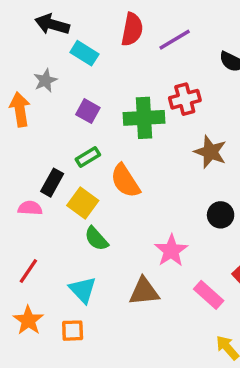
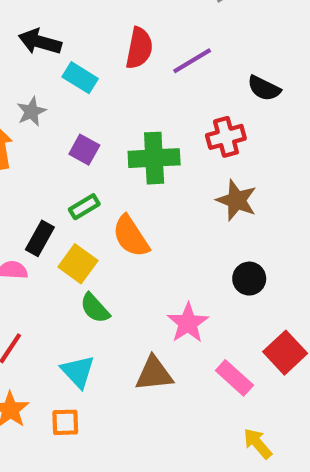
red cross: (185, 99) -> (226, 137), moved

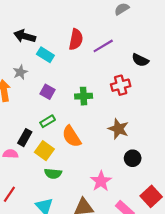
green cross: (154, 158) -> (84, 96), size x0.7
brown star: (237, 200) -> (118, 129), moved
green semicircle: (95, 308) -> (53, 174), turned -42

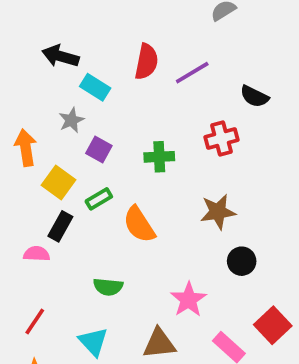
gray star: (20, 72) -> (71, 120), moved
brown star: (118, 129) -> (218, 212), turned -30
yellow square: (44, 151) -> (59, 182), moved

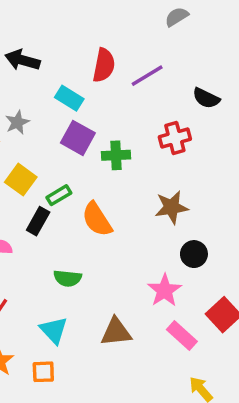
cyan rectangle: (95, 87) -> (69, 98), moved
gray star: (71, 120) -> (17, 122), moved
purple square: (99, 149) -> (78, 138), moved, size x1.4
black rectangle: (60, 226) -> (38, 221), moved
pink star: (189, 300) -> (165, 290), moved

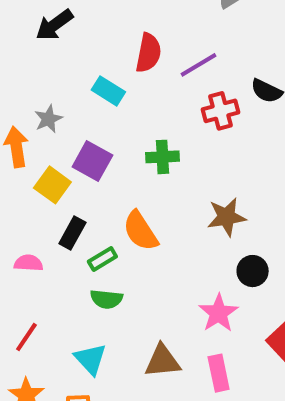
black arrow: (22, 60) -> (54, 25), moved, turned -52
purple square: (78, 138) -> (92, 161), moved
red cross: (175, 138) -> (221, 111), moved
green rectangle: (59, 195) -> (102, 259), moved
pink rectangle: (182, 335) -> (219, 373), moved, turned 36

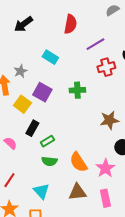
red semicircle: (148, 53) -> (70, 24), moved
orange semicircle: (140, 231) -> (78, 162), moved
pink semicircle: (28, 263) -> (10, 143), turned 40

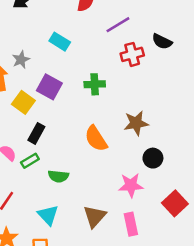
green rectangle: (47, 141) -> (30, 161), moved
orange semicircle: (78, 162) -> (96, 139), moved
pink star: (105, 168) -> (131, 185), turned 30
brown triangle: (77, 192) -> (95, 216), turned -42

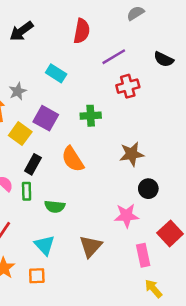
black semicircle: (162, 42) -> (164, 59), moved
orange semicircle: (96, 139) -> (73, 159), moved
green rectangle: (30, 161) -> (27, 191), turned -60
pink rectangle: (131, 224) -> (143, 255), moved

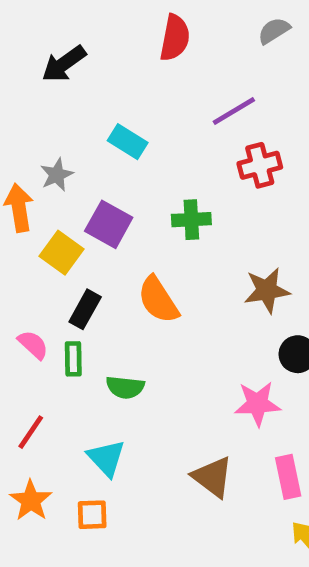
red semicircle: (82, 31) -> (175, 38), moved
brown triangle: (91, 246) -> (213, 477), moved, turned -35

